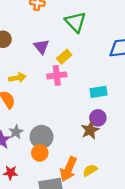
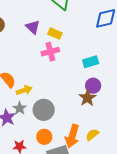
yellow rectangle: (64, 57) -> (55, 34), turned 72
yellow arrow: (17, 78) -> (24, 90), moved
orange circle: (40, 153) -> (44, 137), moved

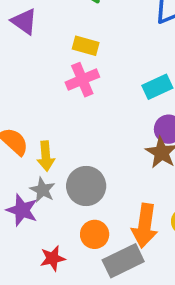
purple triangle: (33, 27) -> (24, 21), moved
yellow arrow: (24, 90) -> (46, 156), turned 112

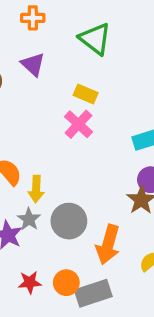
pink cross: (82, 80) -> (78, 124), turned -32
orange arrow: (145, 226) -> (108, 244), moved
orange circle: (95, 234) -> (66, 283), moved

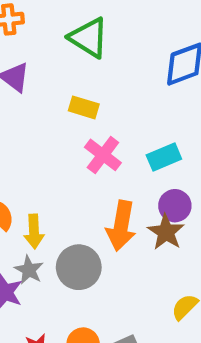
pink cross: (78, 124) -> (103, 155), moved
orange arrow: (108, 244) -> (121, 226), moved

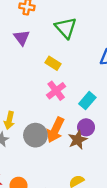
cyan rectangle: (164, 157) -> (87, 101), turned -42
gray circle: (79, 267) -> (35, 135), moved

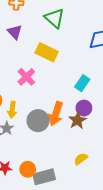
yellow rectangle: (53, 63) -> (47, 52), size x1.5
pink cross: (56, 91) -> (26, 77), moved

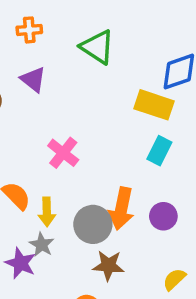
yellow rectangle: (47, 52) -> (154, 105), moved
purple circle: (84, 108) -> (163, 216), moved
brown star: (77, 120) -> (108, 265), moved, turned -30

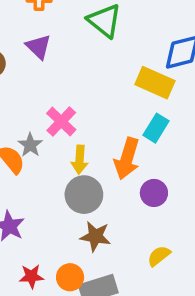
orange arrow: (121, 209) -> (127, 159), moved
yellow arrow: (47, 212) -> (80, 160), moved
gray star: (42, 245) -> (30, 145), moved

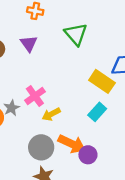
orange arrow: (127, 159) -> (72, 144), moved, turned -92
yellow arrow: (80, 160) -> (51, 114), moved, turned 48

